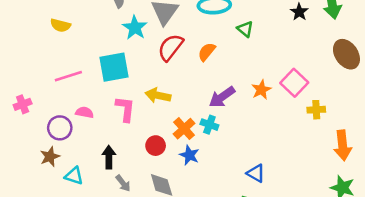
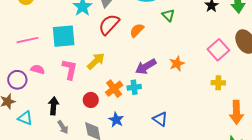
pink square: (294, 83) -> (218, 50), moved
yellow arrow: (158, 95) -> (96, 61), turned 120
cyan cross: (209, 125) -> (134, 87), turned -32
blue star: (189, 155) -> (116, 120), moved
blue triangle: (256, 173) -> (160, 119), moved

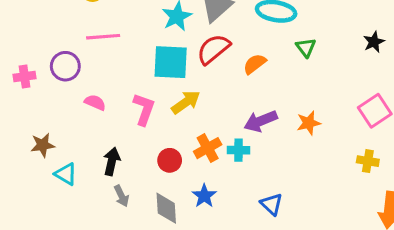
cyan square: (64, 36) -> (171, 62), moved
pink line: (27, 40) -> (103, 37), moved
purple circle: (17, 80) -> (65, 66), moved

